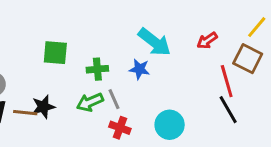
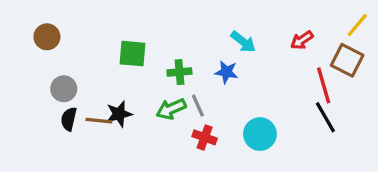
cyan arrow: (154, 42) -> (243, 42), size x0.7

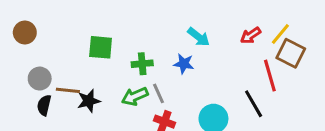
yellow line: (357, 25) -> (280, 34), moved
black line: (325, 117) -> (254, 104), moved
brown line: (99, 121) -> (68, 90), moved

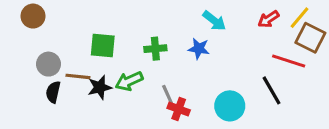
green square: (101, 47) -> (103, 46), moved
red line: (270, 76) -> (289, 61), turned -56
gray line: (158, 93) -> (168, 95), moved
green arrow: (135, 96) -> (129, 81), moved

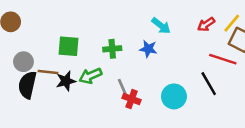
black semicircle: (53, 92) -> (27, 85), size x1.5

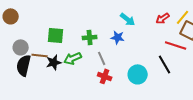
gray line: (123, 87) -> (102, 58), moved

